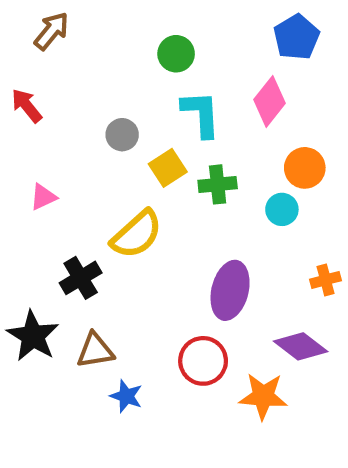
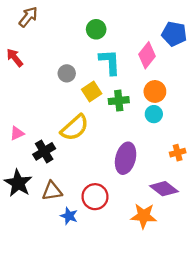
blue pentagon: (296, 37) -> (174, 34), moved, turned -30
orange circle: (305, 168) -> (155, 91), moved
pink triangle: (43, 197) -> (17, 133), moved
red circle: (203, 361) -> (95, 197), moved

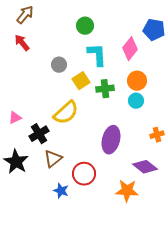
red arrow: (15, 58) -> (22, 43), moved
brown triangle: (52, 191) -> (53, 159), moved, turned -30

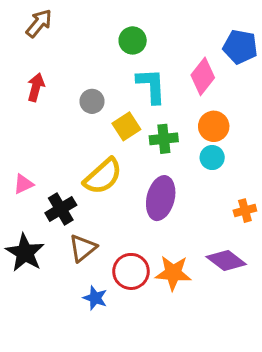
red arrow: (22, 43) -> (36, 87), moved, turned 54
purple ellipse: (111, 140) -> (161, 198), moved
orange star: (127, 191) -> (173, 273), moved

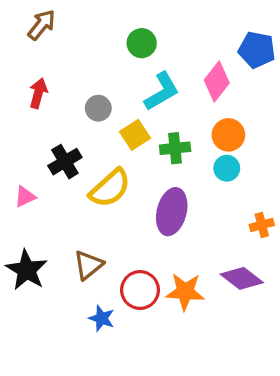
cyan L-shape: (151, 86) -> (162, 92), turned 63
black cross: (61, 209) -> (65, 162), moved

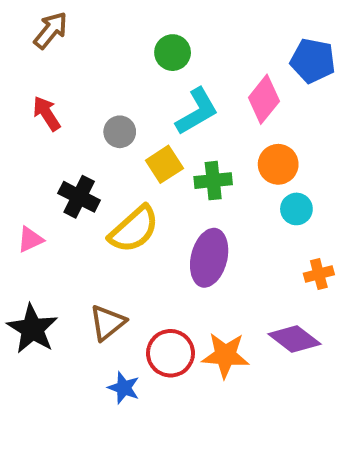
red arrow: (38, 93) -> (47, 113), turned -48
black cross: (65, 162) -> (79, 197), turned -32
cyan circle: (227, 168) -> (296, 209), moved

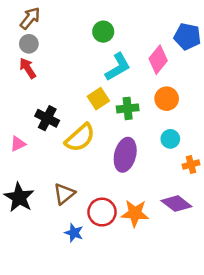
gray circle: (120, 132) -> (29, 44), moved
cyan circle: (296, 209) -> (170, 139), moved

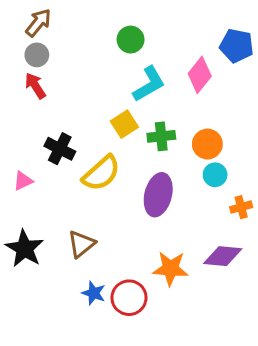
orange circle: (167, 99) -> (207, 144), moved
purple diamond: (176, 204) -> (223, 256), turned -32
red circle: (102, 212) -> (129, 298), moved

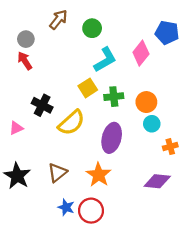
brown arrow: (38, 23) -> (58, 20), moved
orange star: (170, 268) -> (99, 175), moved, turned 30

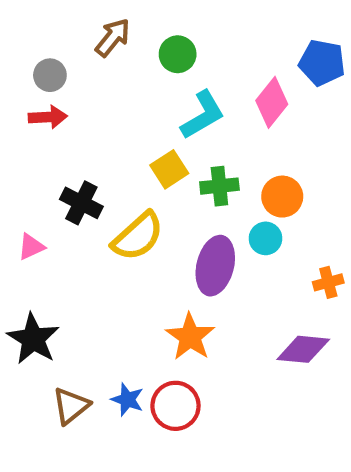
red arrow: (25, 61) -> (48, 117), turned 120
cyan circle: (152, 124) -> (265, 238), moved
brown triangle: (57, 173) -> (71, 406), moved

